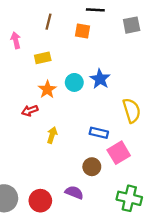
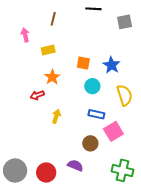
orange square: (82, 31) -> (83, 63), moved
blue star: (100, 79) -> (111, 65), moved
cyan circle: (74, 82) -> (92, 86), moved

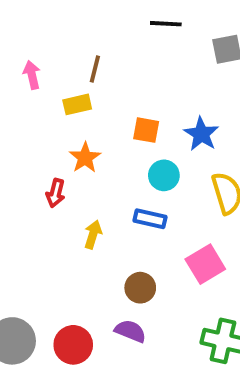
brown line: (53, 19) -> (95, 69), moved
red arrow: (37, 95) -> (56, 193), turned -56
blue rectangle: (96, 114) -> (150, 219), moved
brown circle: (90, 143) -> (140, 288), moved

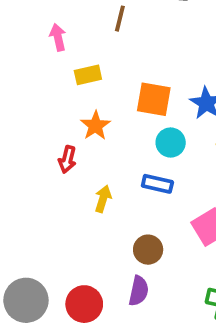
brown line: (95, 69) -> (120, 19), moved
pink arrow: (32, 75) -> (58, 37), moved
orange square: (146, 130) -> (154, 99), size x1.4
purple semicircle: (130, 331) -> (139, 291), turned 80

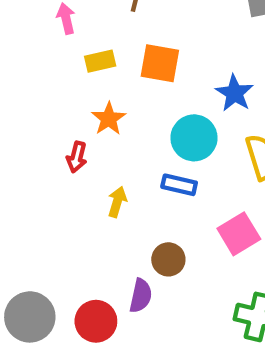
orange square: (154, 99) -> (160, 63), moved
cyan circle: (171, 143) -> (194, 138), size x1.4
purple semicircle: (139, 291) -> (141, 296), moved

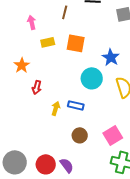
orange star: (109, 119) -> (22, 65), moved
blue rectangle: (179, 185) -> (76, 105), moved
pink square: (239, 234) -> (113, 135), moved
purple semicircle: (141, 296) -> (67, 165), moved, turned -49

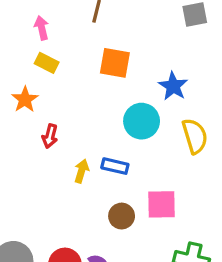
yellow rectangle: (48, 42) -> (47, 63), moved, turned 40
pink square: (113, 135) -> (162, 204), moved, turned 30

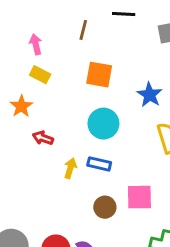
cyan circle: (142, 121) -> (103, 124), moved
red arrow: (50, 136) -> (43, 138), turned 96

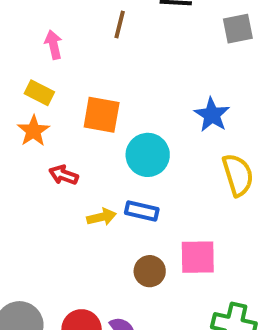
yellow rectangle: (40, 75) -> (39, 93), moved
orange square: (99, 75) -> (102, 115), moved
yellow arrow: (70, 168) -> (102, 217), turned 60

